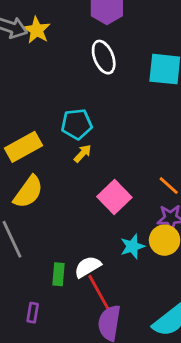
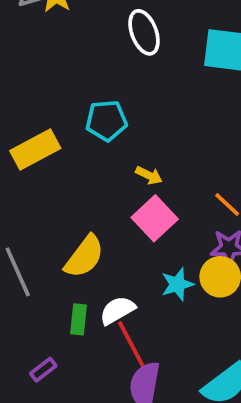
yellow arrow: (83, 153) -> (149, 175), moved, turned 72
yellow semicircle: (28, 192) -> (84, 257), moved
purple rectangle: (33, 313) -> (43, 370), turned 42

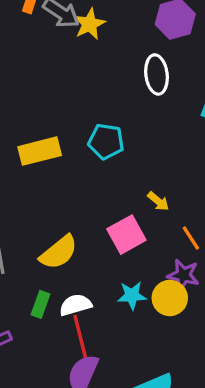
yellow arrow: (149, 175) -> (158, 201), moved

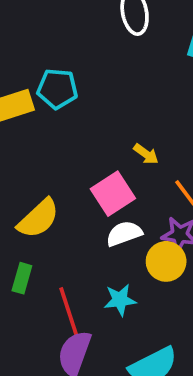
cyan pentagon: (106, 141) -> (57, 89), moved
cyan star: (132, 295) -> (120, 300), moved
white semicircle: (75, 305) -> (124, 234), moved

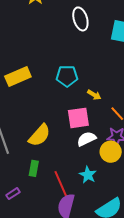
cyan pentagon: (57, 89) -> (67, 76), moved
pink square: (113, 194) -> (78, 118), turned 30
cyan star: (120, 300) -> (88, 175), turned -30

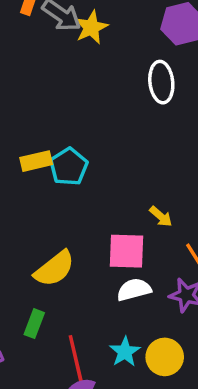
yellow rectangle: (18, 76) -> (36, 161), size x0.7
cyan pentagon: (67, 76) -> (69, 167), moved, turned 30
yellow circle: (111, 152) -> (165, 357), moved

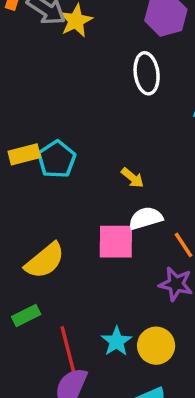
yellow arrow: (161, 216) -> (133, 178), moved
white semicircle: (134, 290) -> (146, 218), moved
green rectangle: (34, 324) -> (26, 315), turned 44

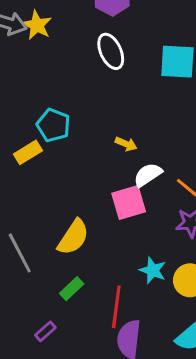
cyan pentagon: (57, 159) -> (53, 125), moved
cyan star: (117, 341) -> (153, 270), moved
red line: (68, 350) -> (116, 307), turned 39

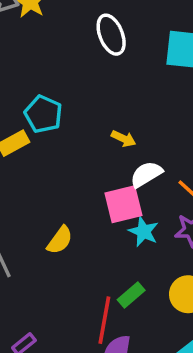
yellow semicircle: (73, 237) -> (60, 240), size x0.7
cyan star: (153, 270) -> (144, 232), moved
green rectangle: (72, 289) -> (131, 295), moved

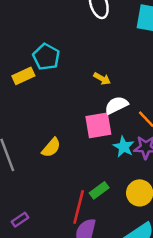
cyan star: (144, 232) -> (124, 147), moved

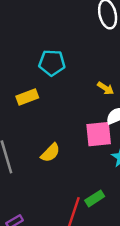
cyan pentagon: (46, 57) -> (52, 63), turned -30
yellow rectangle: (23, 76) -> (27, 97), moved

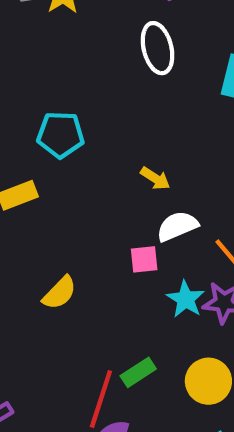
pink square: (99, 134) -> (144, 259), size x0.6

